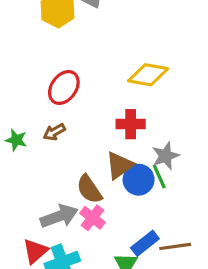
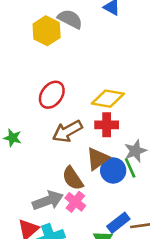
yellow diamond: (148, 75) -> (108, 99), moved
brown arrow: (54, 132) -> (67, 131), moved, size x1.6

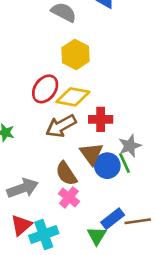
yellow hexagon: (47, 31) -> (76, 55), moved
yellow diamond: (108, 99) -> (73, 97), moved
brown triangle: (97, 159) -> (91, 154), turned -30
gray arrow: (48, 201) -> (23, 188), moved

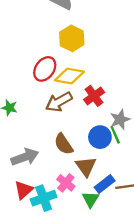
red cross: (101, 119) -> (94, 96), turned -36
brown triangle: (91, 154) -> (86, 166), moved
pink cross: (69, 197) -> (66, 183), moved

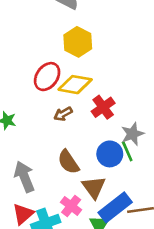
brown arrow: (59, 102) -> (63, 114), size x0.6
gray arrow: (25, 157) -> (24, 177), turned -92
blue rectangle: (105, 184) -> (115, 207), size x1.4

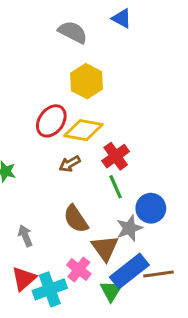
gray star: (132, 134) -> (129, 228), moved
green line: (127, 151) -> (116, 187), moved
blue circle: (110, 154) -> (151, 208), moved
gray arrow: (24, 177) -> (25, 236), size x0.6

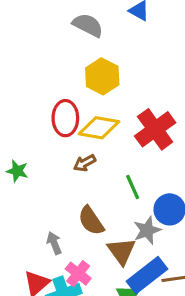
red ellipse: (51, 121) -> (65, 118), turned -36
red cross: (116, 156) -> (155, 129), moved, size x1.4
gray arrow: (25, 236) -> (54, 243), moved
pink cross: (79, 269) -> (78, 274), moved

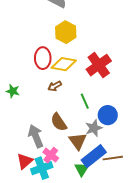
gray arrow: (54, 243) -> (36, 136), size x1.6

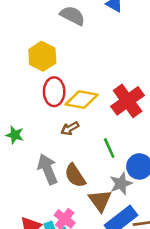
yellow hexagon: (66, 32) -> (42, 56), moved
gray arrow: (36, 136) -> (48, 169), moved

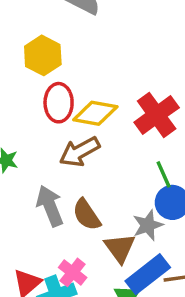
brown arrow: (70, 128) -> (80, 152), size x1.6
green line: (109, 148) -> (164, 174), moved

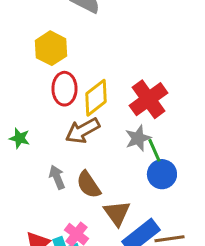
yellow diamond: (95, 113) -> (96, 98), turned -48
gray arrow: (50, 206) -> (57, 177), size x0.7
gray star: (148, 225) -> (138, 138), moved

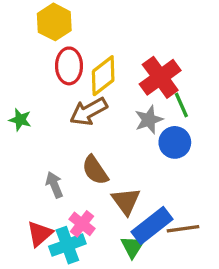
green line: (154, 150) -> (181, 105), moved
blue circle: (162, 174) -> (175, 142), moved
gray arrow: (57, 177) -> (54, 185), moved

